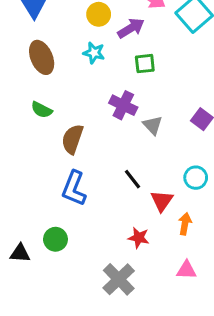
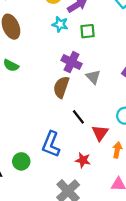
cyan star: (94, 53) -> (60, 24), moved
brown semicircle: (72, 139) -> (61, 87), moved
blue L-shape: (74, 188) -> (51, 144), moved

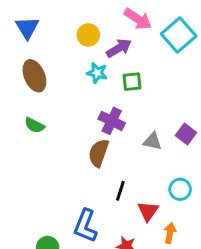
gray triangle: (93, 77) -> (152, 141), moved, turned -35
black line: (78, 117) -> (120, 191), turned 56

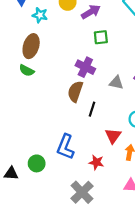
cyan star: (97, 73) -> (40, 15), moved
brown ellipse: (34, 76) -> (31, 46), moved, turned 40
black line: (120, 191) -> (92, 109), moved

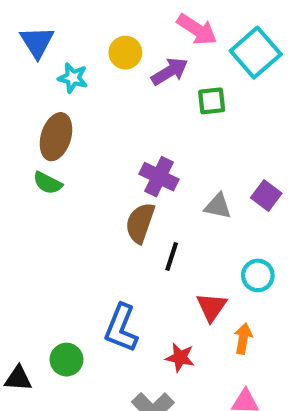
green square: (101, 37) -> (212, 101), moved

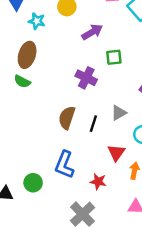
purple arrow: (170, 71) -> (92, 32), moved
green square: (212, 101) -> (114, 57), moved
gray triangle: (218, 206) -> (119, 113), moved, turned -42
brown semicircle: (140, 223) -> (67, 118), moved

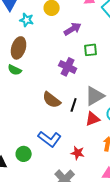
gray triangle: (119, 113) -> (95, 96), size x1.5
brown semicircle: (67, 118) -> (52, 100), turned -72
red triangle: (116, 153) -> (93, 119), moved, turned 35
blue L-shape: (64, 165) -> (50, 139), turned -75

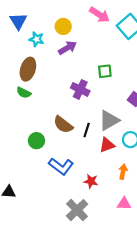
purple arrow: (73, 29) -> (67, 48), moved
green circle: (24, 154) -> (36, 141), moved

